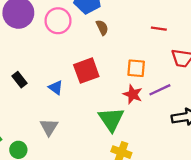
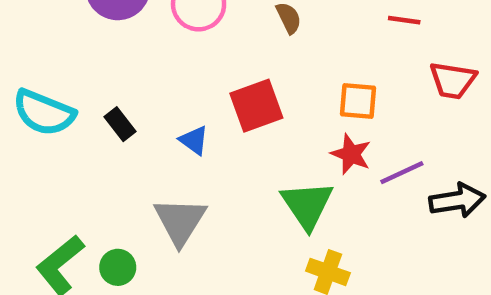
purple line: (160, 90) -> (402, 173), moved
gray triangle: (49, 127) -> (180, 221), size x1.4

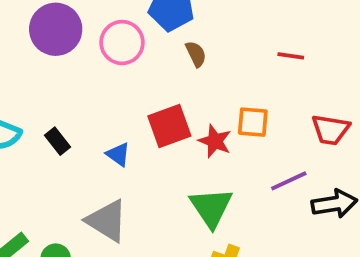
red trapezoid: (453, 80) -> (331, 130), moved
red star: (351, 154) -> (215, 141), moved
gray triangle: (180, 221) -> (107, 221), turned -30

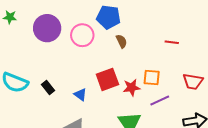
red star: (215, 141) -> (132, 87), turned -30
purple line: (289, 181) -> (160, 101), moved

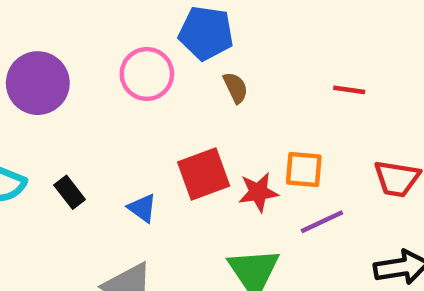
purple circle: (47, 28) -> (38, 83), moved

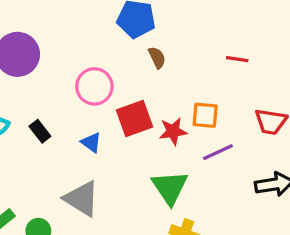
pink circle: (147, 74) -> (94, 86), moved

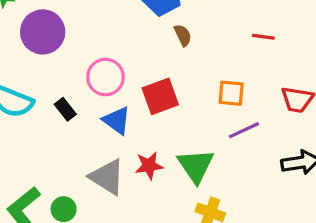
pink circle: (94, 86) -> (105, 77), moved
red star: (173, 131) -> (149, 166), moved
blue triangle: (91, 143) -> (117, 121), size x1.4

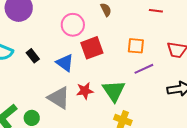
pink circle: (105, 77) -> (73, 25), moved

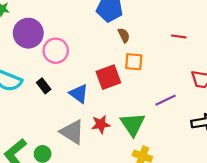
pink circle: (73, 25) -> (56, 51), moved
orange square: (136, 46) -> (134, 62), moved

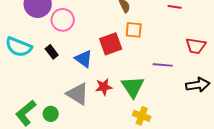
purple line: (166, 100) -> (163, 65), turned 30

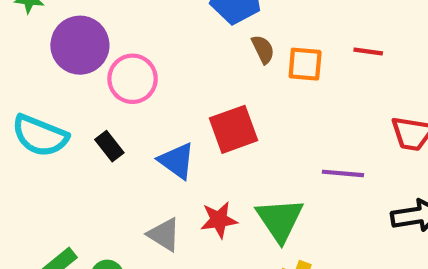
orange square: (134, 30) -> (305, 64), moved
gray triangle: (78, 94) -> (164, 234), size x0.7

